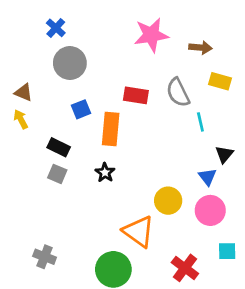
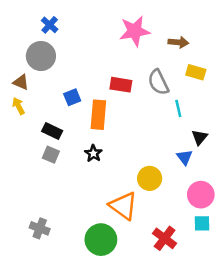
gray circle: (70, 63) -> (41, 56), moved
pink circle: (210, 210) -> (201, 195), moved

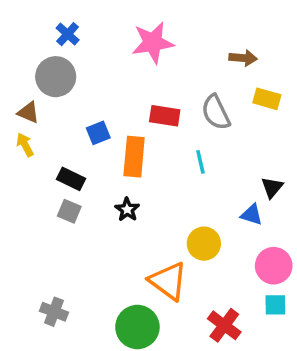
pink star: (135, 31) -> (153, 43), moved
cyan line: (178, 108) -> (200, 162), moved
blue triangle: (185, 157) -> (252, 215), turned -35

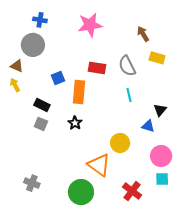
blue cross: (68, 34) -> (40, 20), turned -32
brown arrow: (243, 58) -> (143, 34), turned -126
cyan line: (200, 162) -> (129, 95), moved

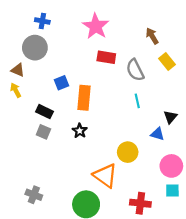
pink star: (90, 25) -> (96, 26), turned -30
yellow rectangle: (157, 58) -> (167, 61), turned 35
red rectangle: (97, 68) -> (106, 57), moved
red cross: (132, 191) -> (140, 203), turned -30

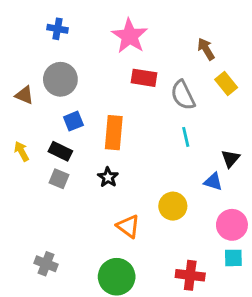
gray circle: (35, 48) -> (60, 79), moved
blue square: (62, 83) -> (73, 121), moved
yellow arrow: (16, 90) -> (21, 151), moved
orange triangle: (105, 176) -> (128, 226), moved, size x0.7

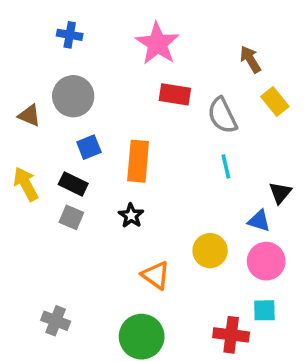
yellow arrow: (21, 151) -> (26, 184), size x1.4
pink circle: (232, 225) -> (266, 261), moved
cyan square: (233, 258) -> (264, 310), moved

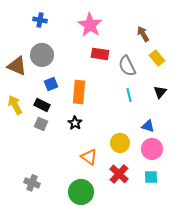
brown triangle: (29, 116) -> (17, 66), size x1.5
black triangle: (280, 193) -> (160, 92), moved
red cross: (231, 335) -> (119, 174), moved, turned 36

